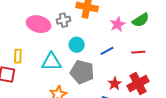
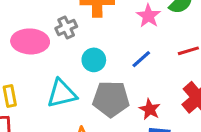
red star: (115, 84) -> (150, 109), moved

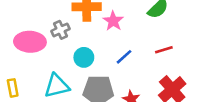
pink star: (148, 16) -> (113, 21), moved

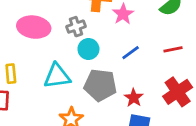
gray cross: (60, 30) -> (76, 27), moved

